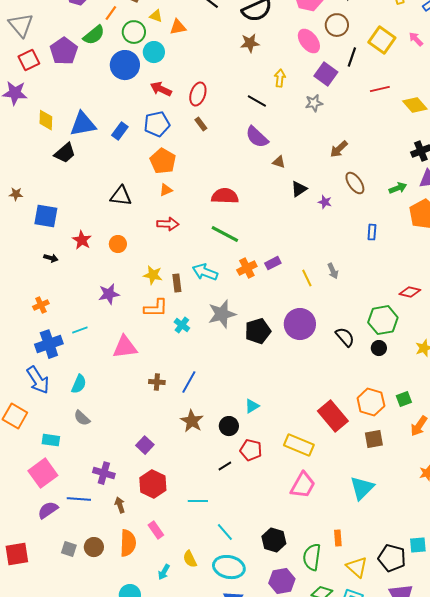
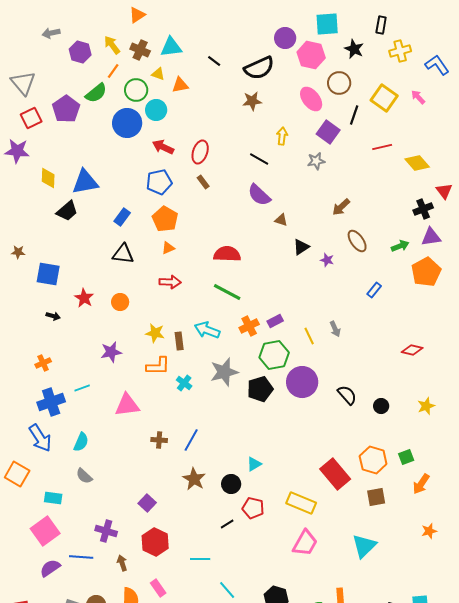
blue rectangle: (120, 131) -> (122, 217), moved
blue rectangle: (372, 232) -> (374, 290), turned 35
green hexagon: (383, 320) -> (274, 355), moved

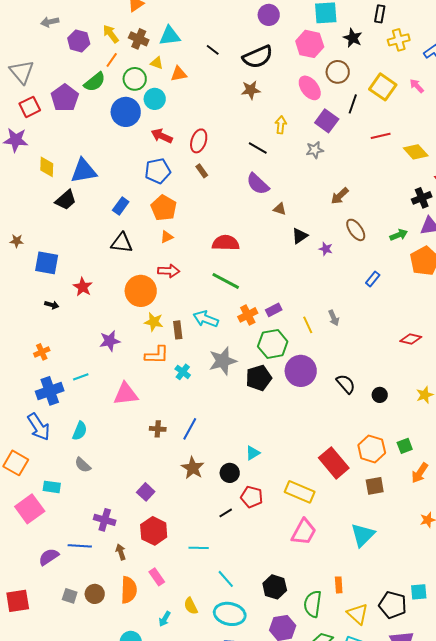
purple circle: (285, 38) -> (269, 15), moved
orange circle: (120, 302) -> (141, 291), moved, size x1.8
pink square: (45, 531) -> (30, 509), moved

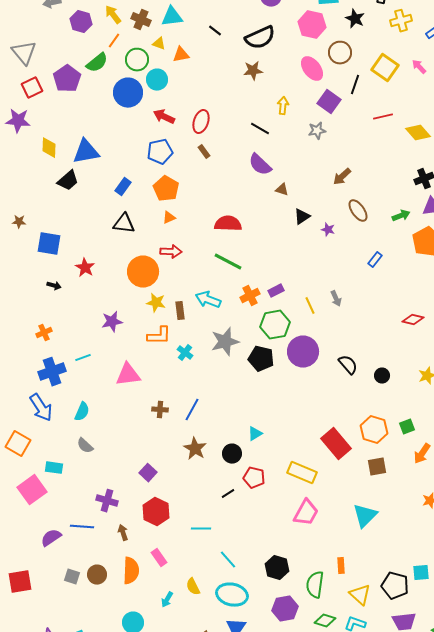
black pentagon: (259, 378) -> (261, 359), turned 30

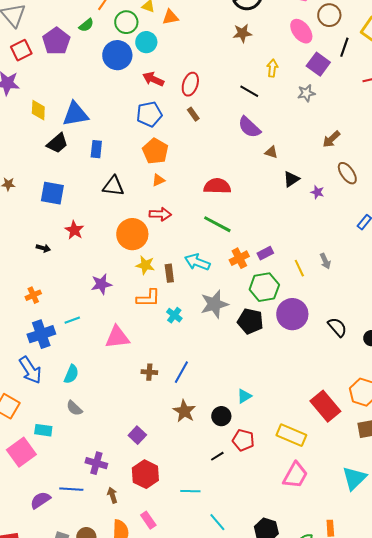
green semicircle: (97, 63) -> (86, 25), size x0.7
blue rectangle: (123, 187) -> (96, 149), moved, turned -30
blue square: (49, 244) -> (52, 193), moved

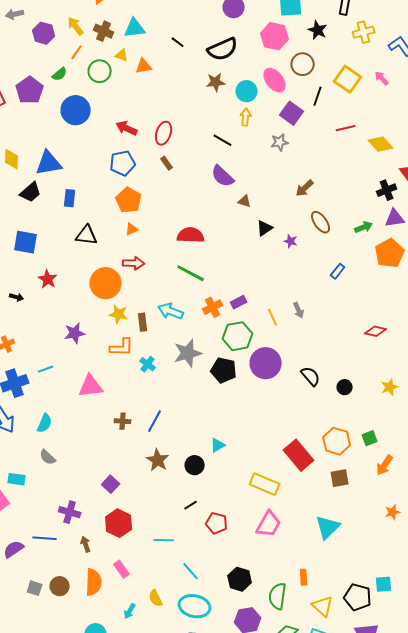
cyan circle: (146, 42) -> (247, 91), moved
blue circle: (117, 55) -> (76, 110), moved
red pentagon: (243, 440) -> (217, 523), moved

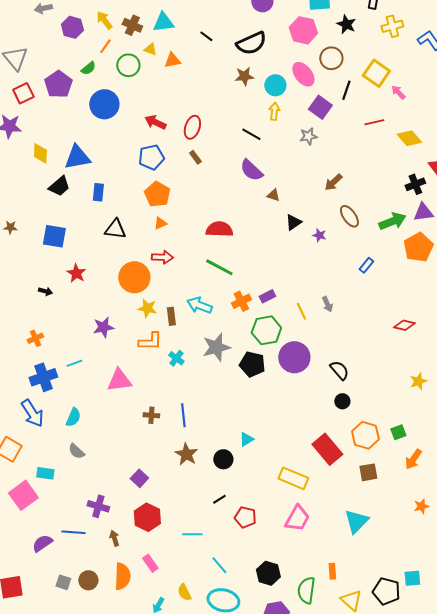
pink arrow: (382, 78) -> (398, 92), moved
green arrow: (364, 227) -> (392, 221), size x1.5
black circle: (345, 387) -> (342, 401), moved
blue line: (155, 421) -> (183, 415), turned -35

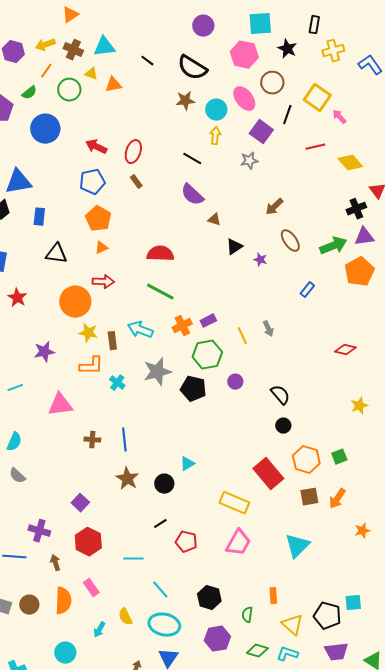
yellow arrow: (104, 20) -> (45, 45), turned -72
black semicircle: (251, 43) -> (192, 68), turned 56
purple circle: (294, 357) -> (235, 382), size x0.5
orange arrow: (413, 459) -> (337, 499), moved
green semicircle: (306, 590) -> (247, 615), size x0.6

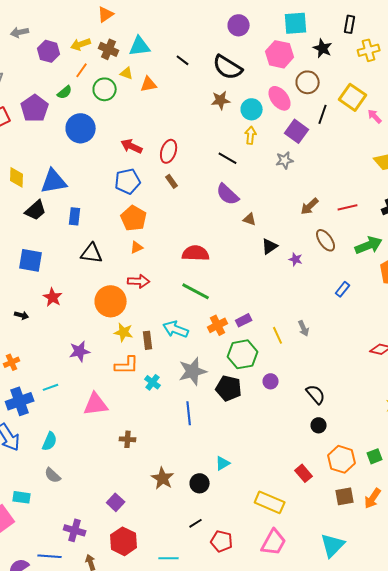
red line: (315, 147) -> (348, 207), moved
blue line: (124, 440) -> (189, 413), moved
red rectangle: (268, 474) -> (304, 473), size x0.6

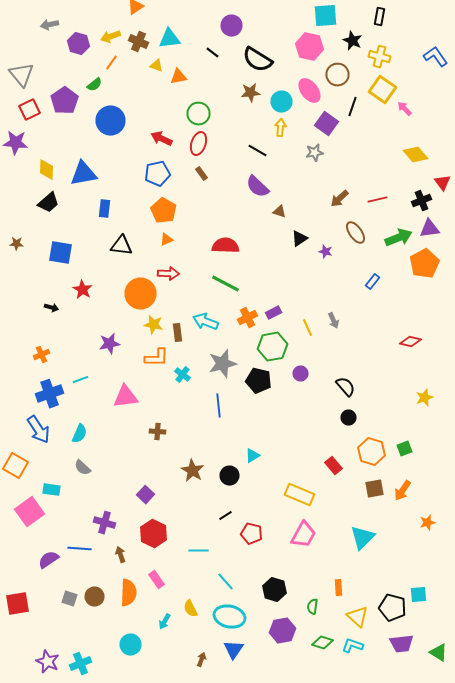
purple circle: (239, 25) -> (232, 26), moved
yellow cross: (369, 50) -> (380, 57), moved, turned 30
green circle: (105, 89) -> (198, 114), moved
black trapezoid: (36, 210) -> (48, 203), moved

